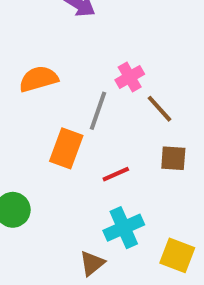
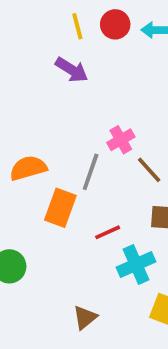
orange semicircle: (39, 79) -> (28, 168), moved
cyan cross: (124, 228) -> (136, 265), moved

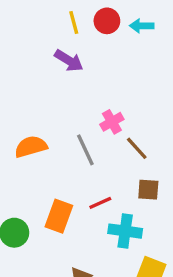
gray line: (91, 172) -> (85, 150), turned -44
orange rectangle: (60, 208) -> (59, 216), moved
cyan cross: (136, 265) -> (125, 231), turned 32

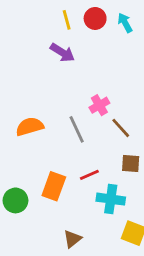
cyan arrow: (142, 26) -> (125, 23), turned 60

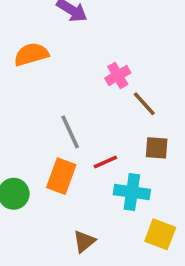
orange semicircle: (30, 127) -> (31, 54), moved
gray line: (77, 129) -> (70, 132), moved

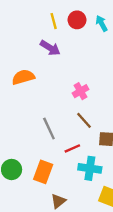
brown line: (144, 104) -> (84, 120), moved
orange rectangle: (61, 176) -> (43, 172), moved

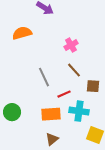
orange rectangle: (43, 172) -> (51, 114), moved, turned 66

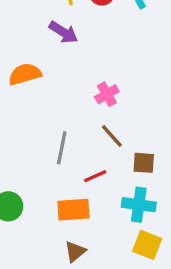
gray line: (44, 77) -> (62, 148), turned 36
cyan cross: (79, 111) -> (139, 205), moved

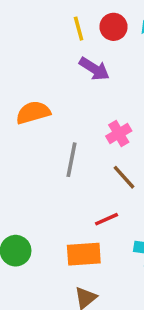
purple arrow: (63, 32) -> (94, 69), moved
gray line: (62, 148) -> (72, 160), moved

